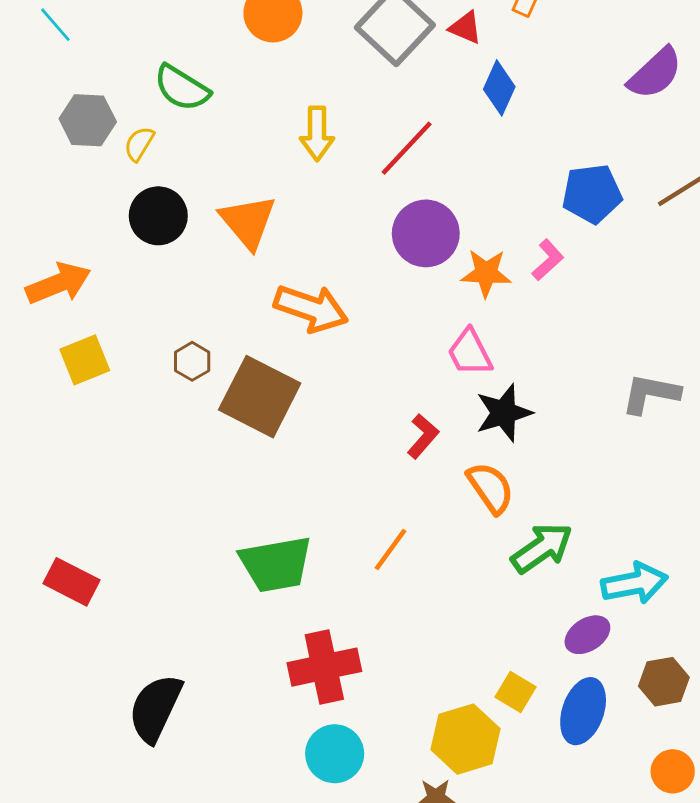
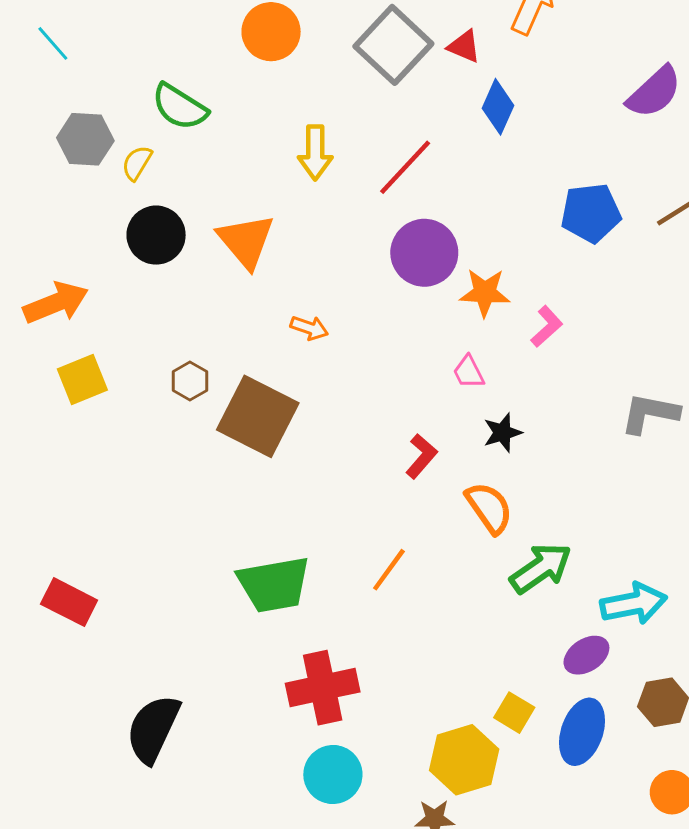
pink L-shape: (548, 260) -> (547, 326), moved
orange arrow: (311, 308) -> (309, 328), size x0.5
pink trapezoid: (470, 352) -> (469, 372), size x0.7
black star: (504, 413) -> (502, 433), size x0.7

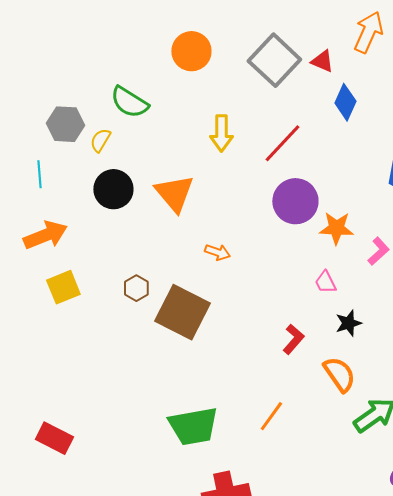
cyan line: (53, 43) -> (39, 174), moved, turned 36

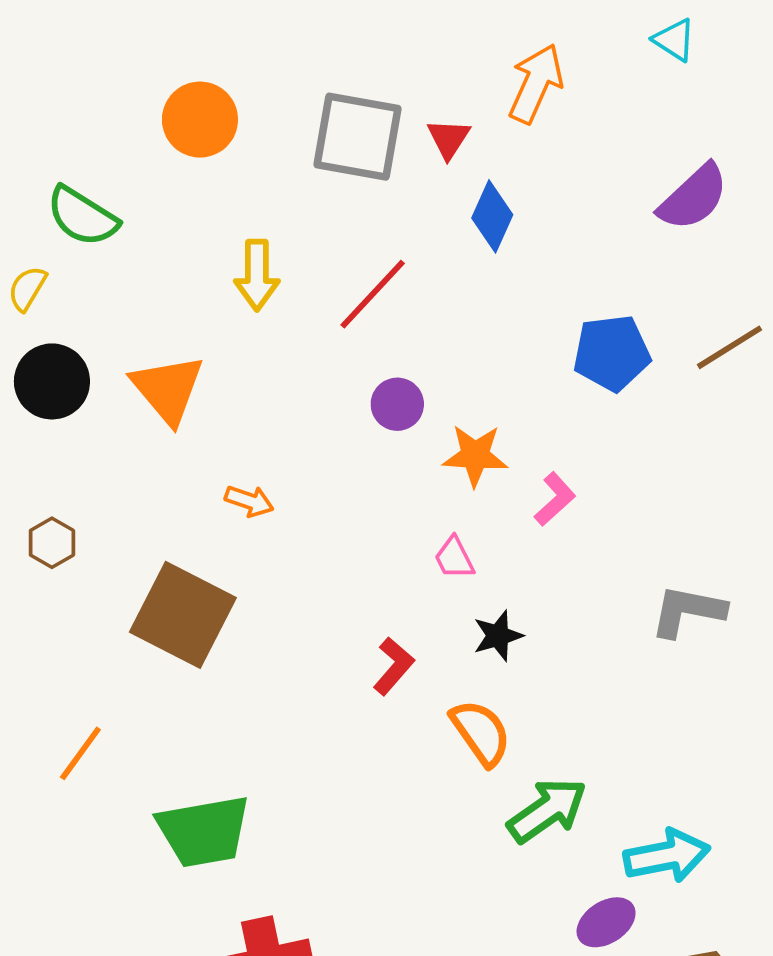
gray square: (274, 60) -> (357, 137), turned -33
red triangle: (322, 61) -> (449, 139), turned 40
purple circle: (295, 201) -> (397, 404), size x0.6
brown hexagon: (136, 288) -> (52, 543), moved
orange line: (271, 416) -> (80, 753), moved

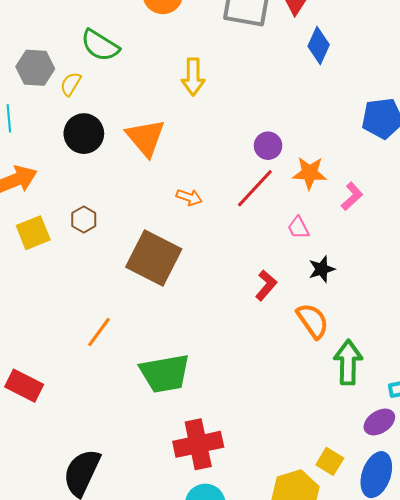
red line: (373, 294) -> (255, 188), moved
green arrow: (547, 810) -> (348, 362), turned -54

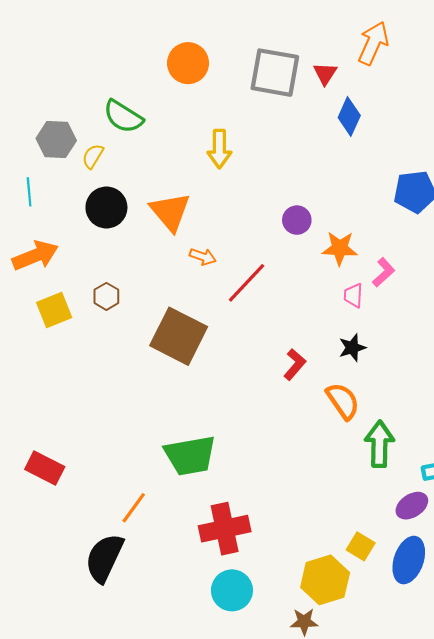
red line: (255, 188) -> (247, 283), moved
orange arrow: (189, 197) -> (203, 257), moved
pink trapezoid: (298, 228) -> (353, 295), moved, turned 30
orange line: (99, 332) -> (134, 508), moved

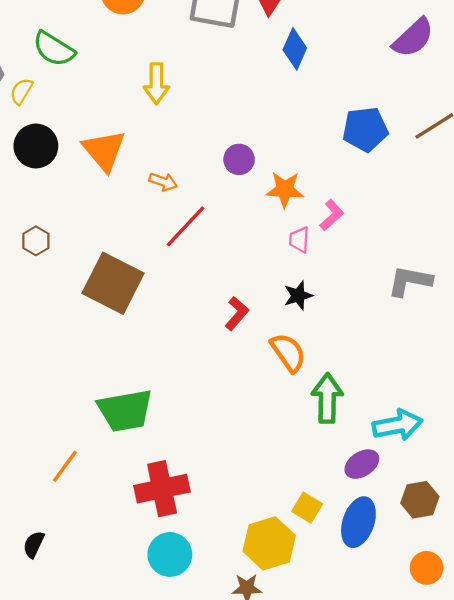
orange arrow: (203, 257) -> (163, 182), moved
black semicircle: (104, 558) -> (34, 544), moved, size x0.5

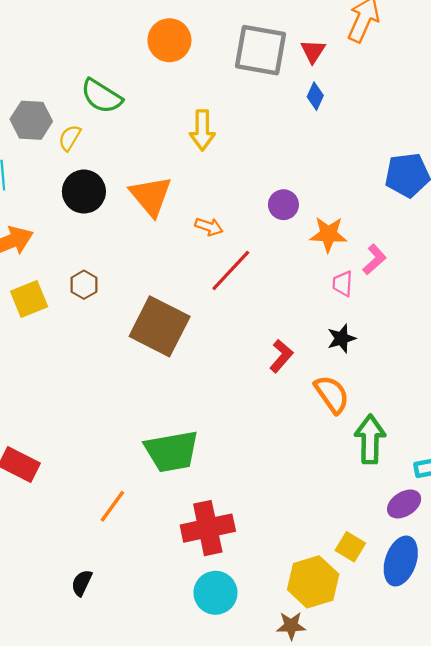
blue diamond: (295, 49) -> (315, 96), moved, size x0.7

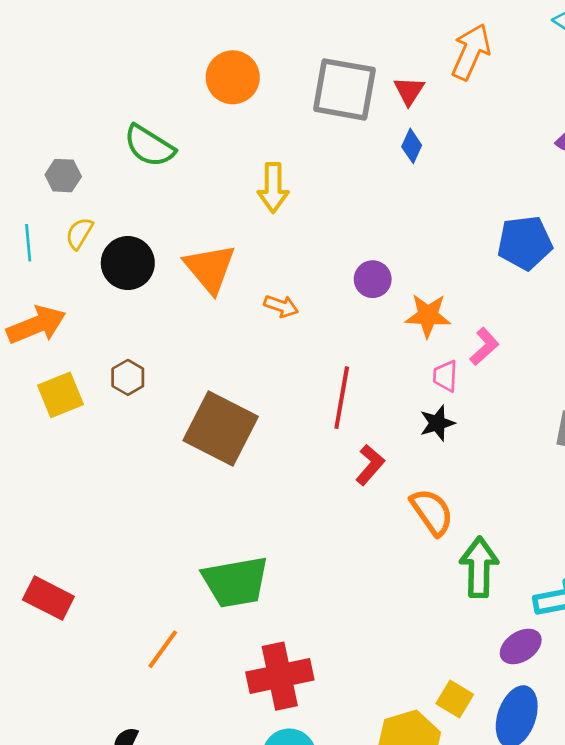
gray hexagon: (31, 120) -> (63, 176), size x0.7
yellow semicircle: (70, 138) -> (79, 233), moved
red line: (231, 270) -> (342, 398), moved, turned -33
black star: (342, 338) -> (437, 423), moved

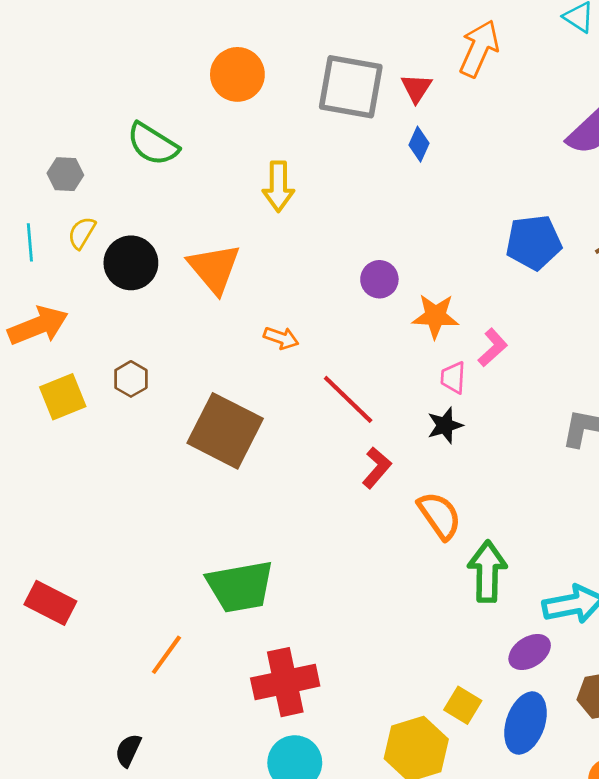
orange arrow: (281, 306) -> (281, 338), moved
red line: (342, 398) -> (348, 399), turned -56

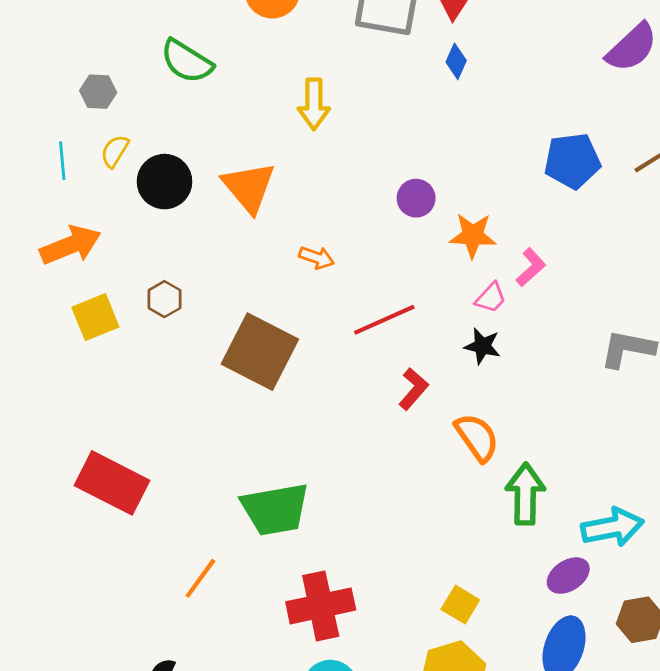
pink trapezoid: (453, 378) -> (491, 298), turned -140
red line: (348, 399) -> (384, 320), turned -68
black star: (445, 425) -> (482, 346), turned 30
red rectangle: (50, 603) -> (112, 483), moved, size x1.4
yellow square: (463, 705) -> (460, 605), moved

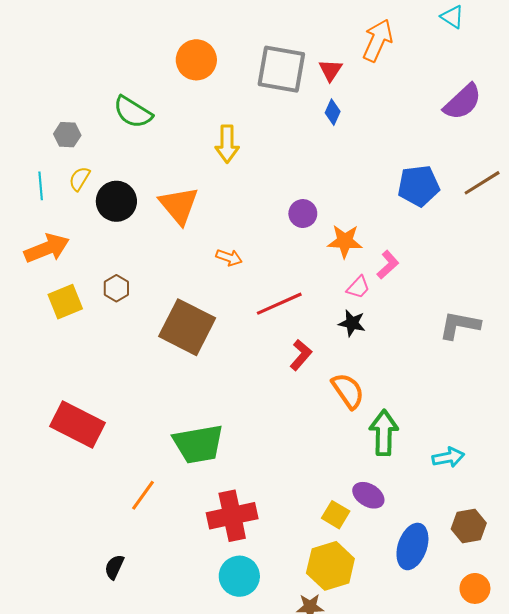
cyan arrow: (612, 527) -> (448, 457), size x0.7
purple ellipse: (568, 576) -> (368, 495), moved, turned 64

